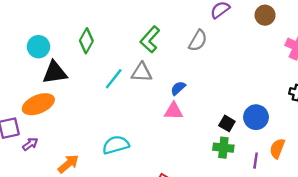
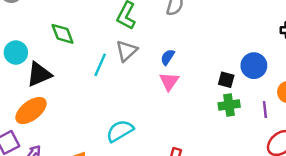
green diamond: (86, 41) -> (63, 34), turned -35
gray triangle: (142, 72) -> (127, 51), turned -30
pink triangle: (174, 111) -> (169, 81), turned -42

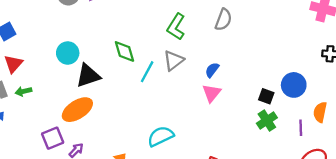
green diamond: (63, 34) -> (125, 51), moved
green cross: (229, 105) -> (267, 121), turned -30

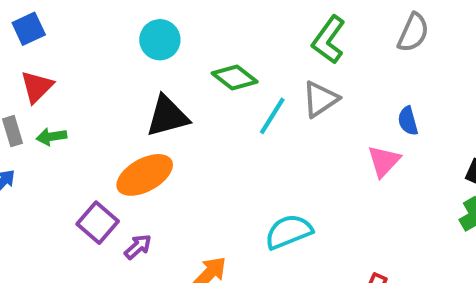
green diamond: (125, 51) -> (235, 77), turned -40
cyan circle: (68, 53) -> (160, 40), moved
blue semicircle: (212, 70) -> (408, 121), moved, turned -56
purple square: (53, 138) -> (98, 223), turned -30

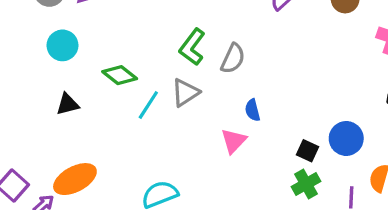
gray semicircle: (413, 33) -> (233, 58), moved
black triangle: (167, 116) -> (68, 104), size x0.7
orange ellipse: (145, 175) -> (75, 179), moved

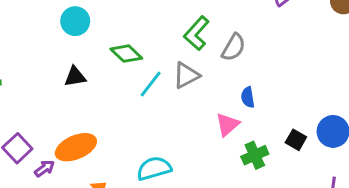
green cross: (306, 184) -> (255, 155), moved

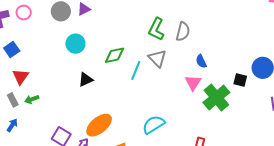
green diamond: (126, 54) -> (114, 55), turned -40
gray triangle: (186, 75) -> (157, 58), turned -30
green cross: (255, 155) -> (216, 98), size x1.5

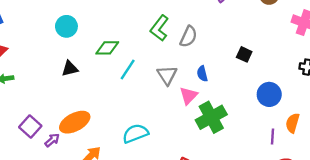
gray triangle: (157, 58) -> (167, 75), moved
black square: (240, 80) -> (244, 54), moved

